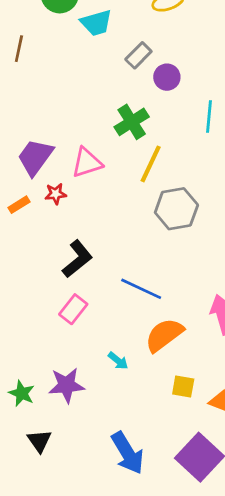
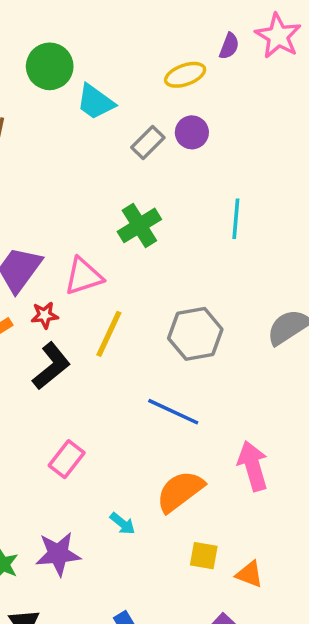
cyan trapezoid: (96, 23) -> (95, 102), turned 52
purple circle: (167, 77) -> (192, 132), moved
yellow line: (151, 164) -> (109, 334), moved
black L-shape: (77, 259) -> (51, 366), moved
blue line: (141, 289) -> (173, 412), moved

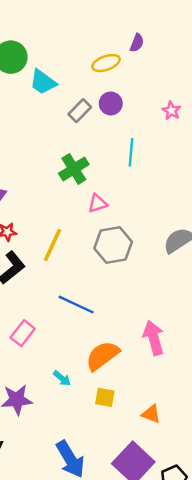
pink star: (278, 36) -> (171, 111), moved, size x0.6
cyan line: (236, 219) -> (131, 152), moved
pink triangle: (84, 276) -> (98, 203), moved, size x0.7
blue line: (173, 412) -> (76, 305), moved
yellow square: (204, 556) -> (105, 397), moved

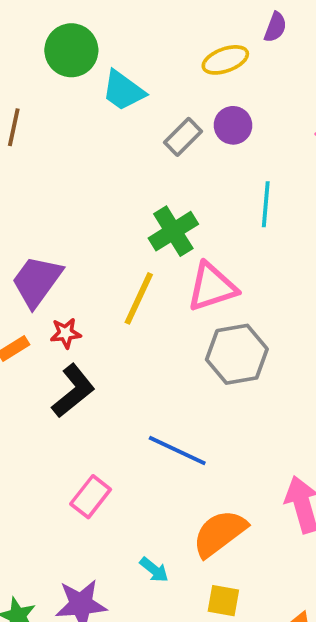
pink triangle: (98, 203) -> (212, 287), size x1.6
yellow line: (52, 245) -> (139, 298), moved

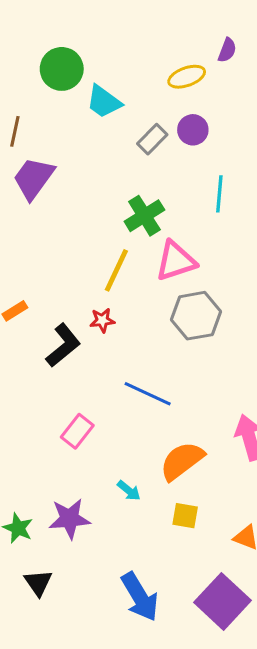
purple trapezoid: (37, 281) -> (34, 178), moved
red star: (66, 333) -> (102, 320), moved

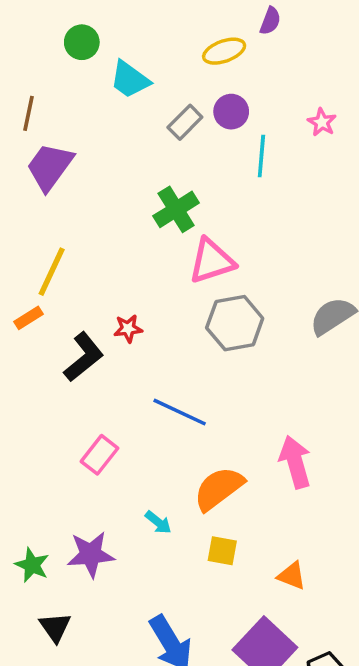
green circle: (62, 69) -> (82, 42), size x0.7
cyan line: (219, 194) -> (261, 156), moved
yellow line: (116, 270) -> (52, 272), moved

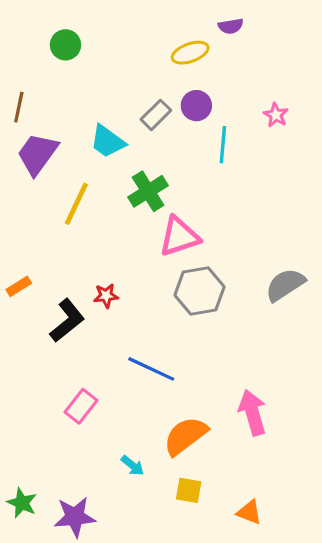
purple semicircle: (270, 21) -> (231, 26), turned 60
cyan trapezoid: (130, 80) -> (108, 141), moved
yellow line: (52, 272) -> (76, 204), moved
purple star: (91, 554) -> (75, 517), moved

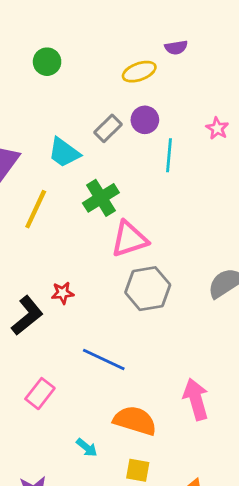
green circle: (66, 45) -> (47, 62), moved
orange semicircle: (185, 436) -> (135, 421), turned 54

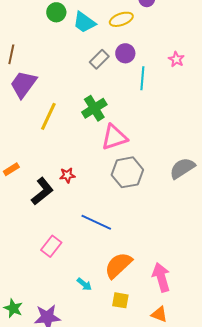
cyan trapezoid: (64, 152) -> (84, 22), moved
pink arrow: (196, 399) -> (161, 277), moved
orange semicircle: (135, 421) -> (118, 265), turned -60

